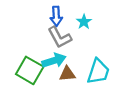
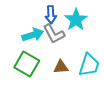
cyan star: (84, 22) -> (76, 20), size x1.6
cyan arrow: (54, 61) -> (33, 35), moved

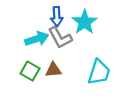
green square: (27, 64) -> (30, 71), size x0.7
brown triangle: (61, 67) -> (53, 70), moved

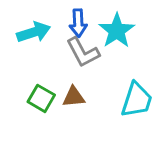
cyan arrow: (37, 39) -> (34, 32), moved

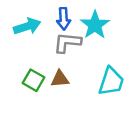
gray L-shape: (83, 52) -> (67, 43), turned 124

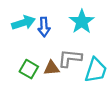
blue arrow: (64, 19) -> (44, 27), moved
gray L-shape: (67, 43) -> (70, 58), moved

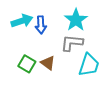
gray L-shape: (70, 58) -> (72, 43), moved
brown triangle: (52, 68) -> (48, 63), turned 42

